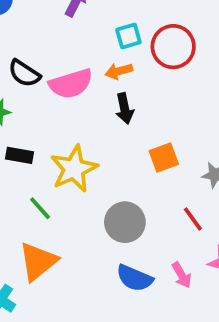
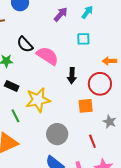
red circle: (173, 47) -> (100, 84), moved
orange arrow: (119, 71) -> (109, 61), moved
pink semicircle: (71, 84) -> (47, 56), turned -145

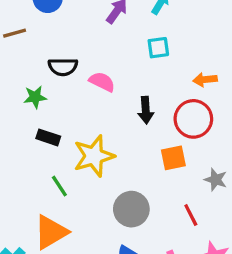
black semicircle: (25, 44) -> (63, 67), turned -42
pink semicircle: (47, 56) -> (102, 82), size x0.7

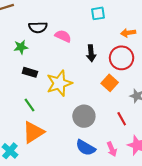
orange square: (173, 158) -> (110, 83), turned -35
green line: (59, 186) -> (30, 105), moved

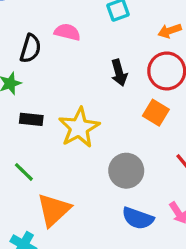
black semicircle: (38, 27) -> (30, 48), turned -60
pink semicircle: (63, 36) -> (67, 32), moved
green line: (30, 105) -> (24, 172), moved

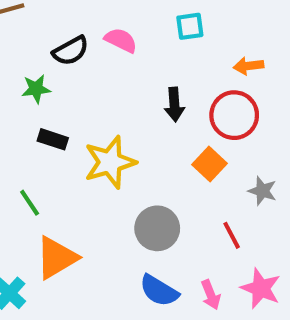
black semicircle: (30, 48) -> (71, 51), turned 32

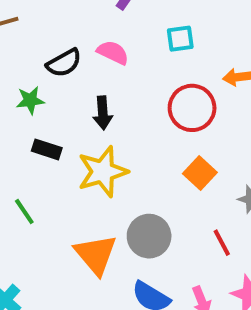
black arrow: (174, 105) -> (103, 113), moved
red circle: (234, 115) -> (192, 108), moved
orange triangle: (56, 258) -> (96, 254), moved, turned -39

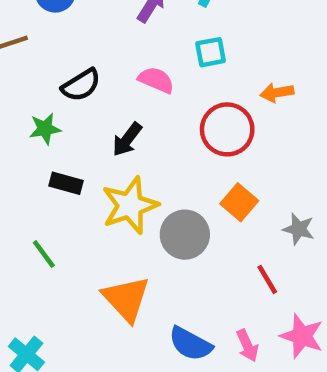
pink semicircle: (113, 52) -> (156, 80), moved
black arrow: (103, 113) -> (127, 139), turned 44
gray circle: (149, 236) -> (185, 235), moved

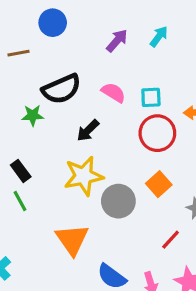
cyan square: (211, 52) -> (151, 97), moved
black semicircle: (81, 85) -> (62, 89), size x1.4
black rectangle: (66, 183) -> (21, 171), moved, turned 30
red line: (267, 279) -> (171, 240), turned 65

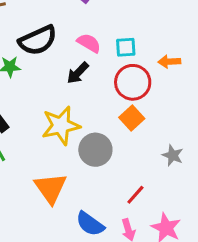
black arrow: (88, 130) -> (78, 73), moved
orange square: (159, 184) -> (132, 118), moved
red line: (171, 240) -> (135, 195), moved

